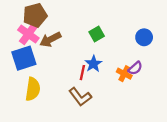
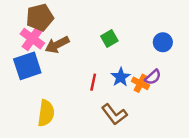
blue star: (93, 64) -> (121, 77), moved
yellow semicircle: (33, 89) -> (46, 113), moved
brown L-shape: (80, 97) -> (114, 114), moved

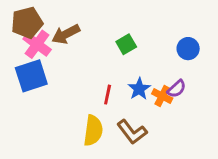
brown pentagon: (40, 17) -> (27, 23), moved
brown arrow: (57, 45) -> (66, 34), moved
yellow semicircle: (46, 113) -> (93, 131), moved

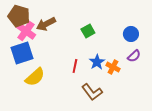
brown pentagon: (27, 23) -> (19, 16), turned 30
purple semicircle: (177, 89) -> (134, 56), moved
yellow semicircle: (93, 131) -> (35, 77), moved, turned 40

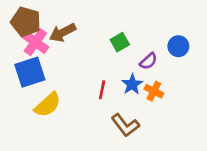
purple semicircle: (134, 56) -> (148, 61), moved

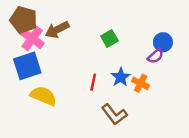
purple semicircle: (148, 61) -> (155, 56), moved
yellow semicircle: (48, 105) -> (43, 96), turned -115

